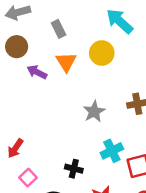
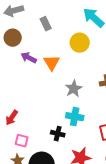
orange triangle: (66, 62) -> (52, 63), moved
cyan cross: (112, 151) -> (75, 117), moved, turned 36
pink square: (28, 178) -> (22, 141), turned -32

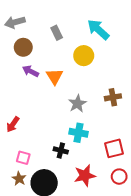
gray rectangle: (46, 24) -> (57, 33), moved
brown circle: (13, 38) -> (23, 47), moved
red arrow: (12, 118) -> (13, 124), moved

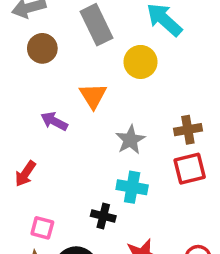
gray rectangle: (57, 33) -> (96, 25), size x1.6
purple arrow: (31, 71) -> (54, 121), moved
red square: (114, 148) -> (190, 169), moved

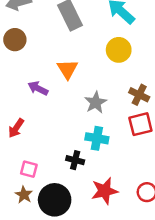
brown circle: (42, 48) -> (15, 40), moved
yellow circle: (141, 62) -> (119, 50), moved
brown cross: (188, 130) -> (139, 95), turned 36

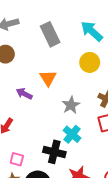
cyan cross: (97, 138) -> (72, 134), turned 30
black cross: (75, 160) -> (54, 152), size x1.5

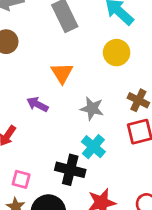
purple arrow: (24, 94) -> (37, 104), moved
gray star: (71, 105) -> (92, 108), turned -30

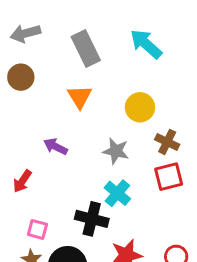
yellow circle: (117, 53) -> (140, 107), moved
orange triangle: (62, 73) -> (80, 97), moved

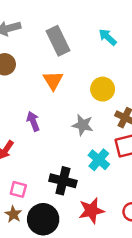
cyan arrow: (146, 44) -> (108, 37), size x0.7
purple arrow: (56, 147) -> (33, 121), turned 42
cyan cross: (117, 193) -> (99, 160), moved

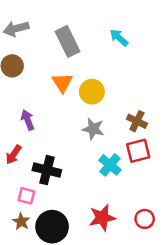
yellow circle: (103, 89) -> (92, 92), moved
purple arrow: (33, 121) -> (28, 120), moved
black cross: (63, 181) -> (47, 170), moved

